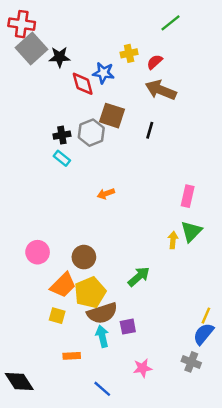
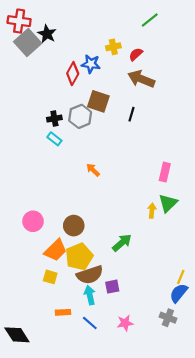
black star: (60, 57) -> (47, 34), moved, turned 30
red diamond: (83, 84) -> (73, 74), turned 45
orange arrow: (106, 194) -> (93, 170), turned 64
blue line: (102, 389) -> (90, 323), moved

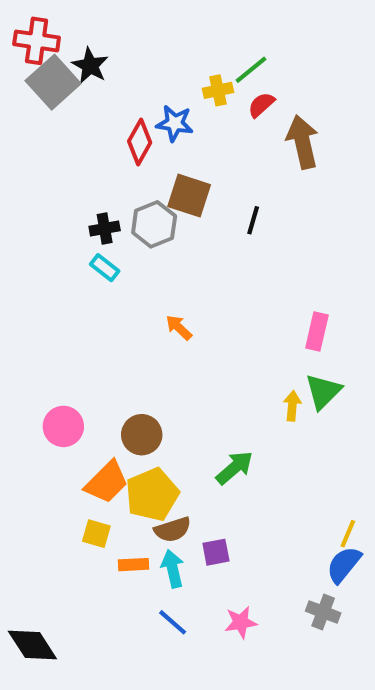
green line: (150, 20) -> (251, 70), moved
brown arrow: (141, 79) -> (303, 142), moved, turned 55
brown semicircle: (90, 275) -> (173, 530), size x0.7
orange rectangle: (63, 312) -> (133, 565), moved

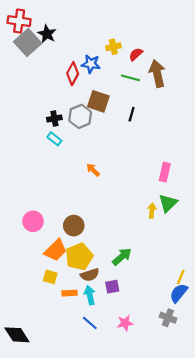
green line: (251, 70) -> (130, 78), moved, turned 54
green arrow: (234, 468) -> (122, 257), moved

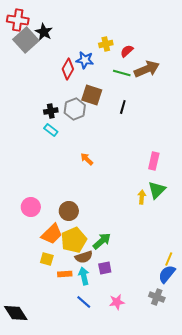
brown arrow: (157, 74) -> (147, 69), turned 80
green arrow: (122, 257) -> (102, 241), moved

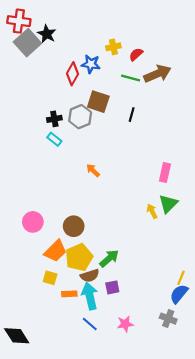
yellow arrow: (142, 197) -> (152, 211), turned -32
cyan arrow: (84, 276) -> (90, 296), size x1.4

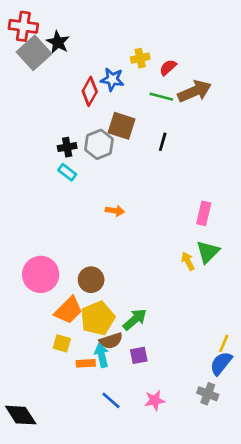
orange arrow: (93, 170) -> (115, 211), turned 144
pink circle: (33, 222) -> (41, 274), size x1.4
cyan arrow: (90, 296) -> (102, 355), moved, size x0.7

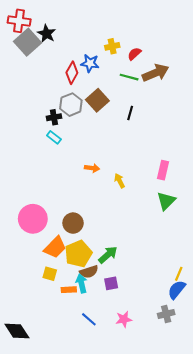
brown square: (122, 126) -> (97, 100), turned 30
gray hexagon: (99, 144) -> (71, 105), moved
yellow arrow: (188, 261) -> (120, 181), moved
gray cross: (208, 394) -> (166, 314), turned -35

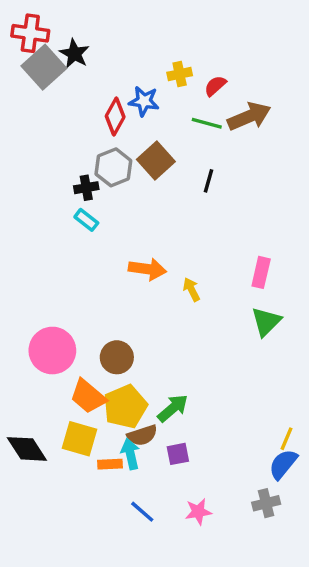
orange arrow: (92, 168) -> (147, 269), size x1.5
orange trapezoid: (55, 247) -> (88, 396), turned 85
yellow square: (50, 274) -> (80, 439), size x1.5
black diamond: (17, 331) -> (27, 449), moved

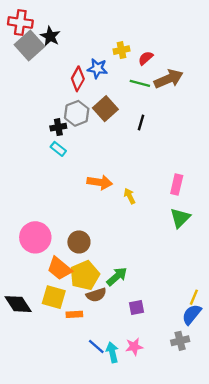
cyan arrow: (130, 454) -> (112, 352), moved
purple square: (178, 454) -> (136, 307), moved

